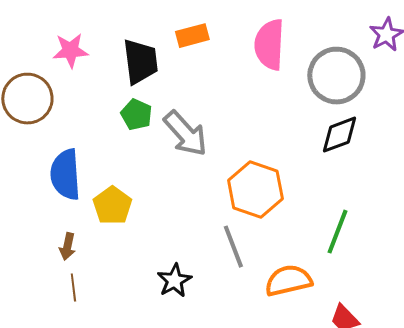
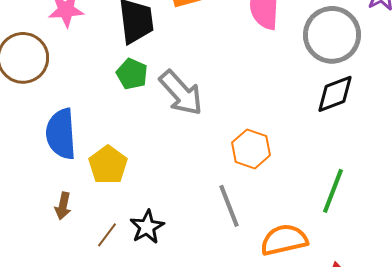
orange hexagon: (255, 190) -> (251, 149), size x0.7
black star: (174, 281) -> (147, 227), moved
brown line: (73, 288) -> (107, 235), moved, turned 44

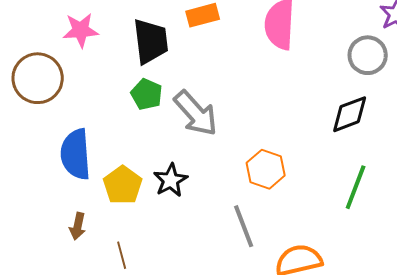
gray circle: (332, 35) -> (368, 55), moved, size x0.7
green line: (333, 191) -> (356, 187), moved
black star: (147, 227) -> (171, 180), moved
brown line: (107, 235) -> (122, 255), turned -52

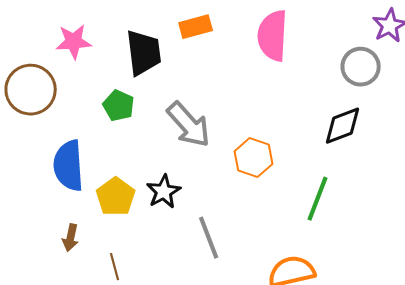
green pentagon: (147, 94) -> (119, 106), moved
orange hexagon: (266, 169) -> (254, 158), moved
green line: (356, 187) -> (318, 199), moved
gray line: (244, 226) -> (209, 238), moved

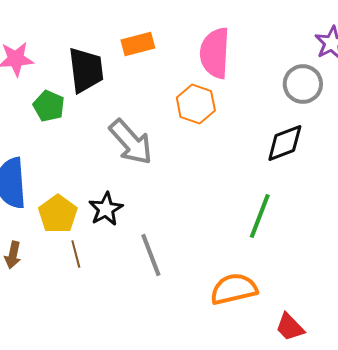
green pentagon: (119, 106) -> (49, 106), moved
orange hexagon: (254, 158) -> (196, 104), moved
brown line: (115, 267) -> (76, 254), moved

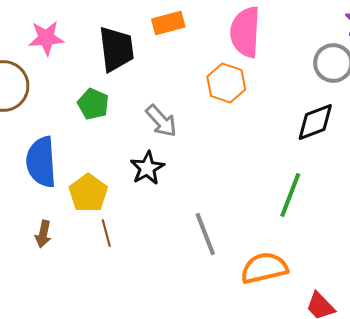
green pentagon: (49, 106) -> (93, 104), moved
gray arrow: (131, 142) -> (161, 121), size x0.7
black star: (106, 209) -> (147, 168), moved
gray line: (151, 255) -> (205, 234), moved

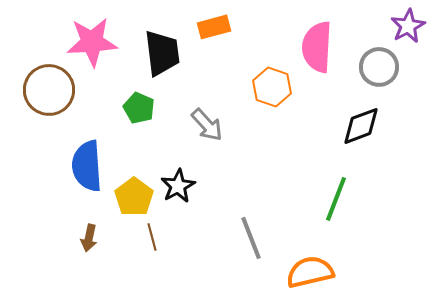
pink semicircle: (245, 32) -> (317, 47), moved
pink star: (46, 38) -> (92, 42), size x1.4
black star: (147, 168) -> (178, 186), moved

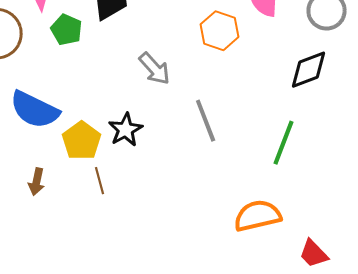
green pentagon: (139, 108) -> (67, 30), moved
blue semicircle: (87, 166) -> (35, 110), turned -60
gray line: (251, 238) -> (206, 121), moved

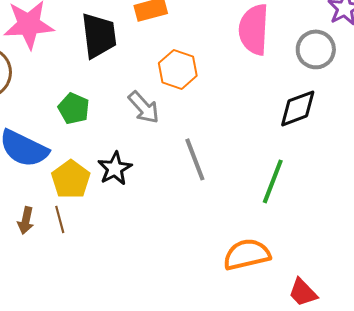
green pentagon: (67, 30) -> (74, 108), moved
orange hexagon: (220, 31) -> (178, 69), moved
brown line: (100, 181) -> (60, 219), moved

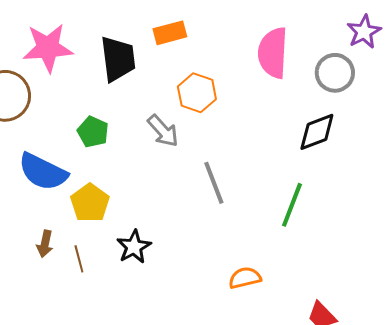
black star: (115, 168) -> (134, 247), moved
brown line: (60, 219) -> (79, 259), moved
orange semicircle: (247, 254) -> (245, 278), moved, size x0.7

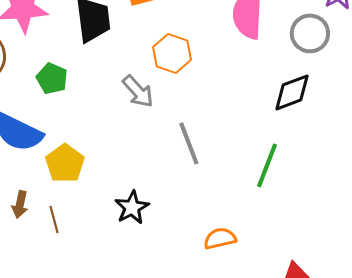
green pentagon: (93, 132) -> (52, 78), moved
black star: (134, 247) -> (132, 207), moved

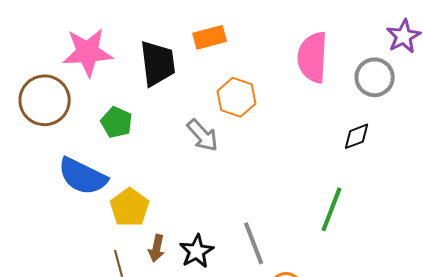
black diamond: (292, 92) -> (357, 136), size x0.7
gray line: (189, 143) -> (254, 243), moved
brown arrow: (20, 204) -> (157, 248), moved

